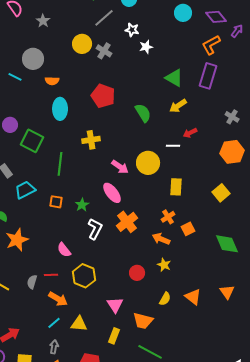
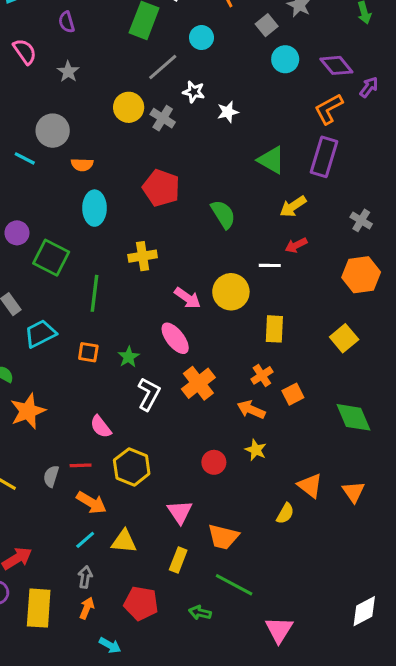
white star: (132, 30) -> (194, 92), moved
yellow arrow: (178, 106) -> (293, 207), moved
orange triangle: (193, 297) -> (310, 486), moved
yellow semicircle: (165, 299) -> (285, 513), moved

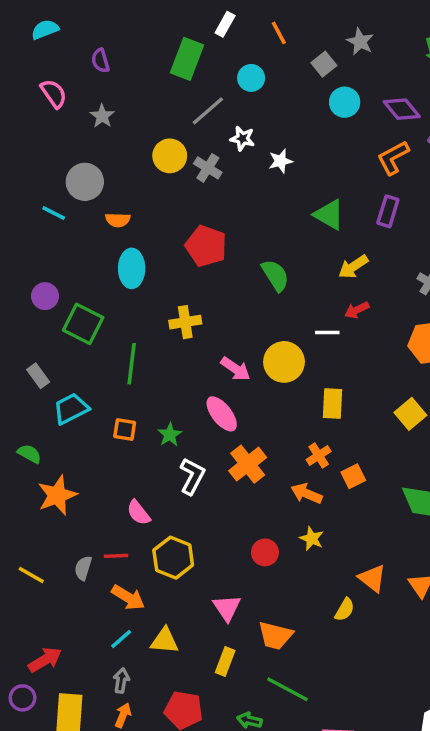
purple rectangle: (324, 157) -> (388, 211), size x0.7

